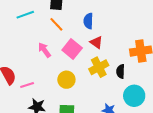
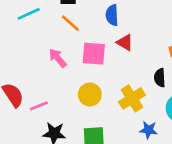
pink square: (72, 49) -> (94, 54), turned -30
yellow cross: (99, 67) -> (132, 98), moved

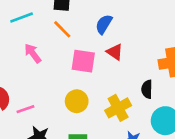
blue semicircle: (112, 15) -> (104, 24), turned 30
pink arrow: (58, 58) -> (33, 53), moved

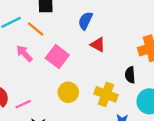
orange line: (62, 29) -> (36, 29), moved
pink square: (83, 61) -> (57, 57), moved, turned 35
yellow cross: (118, 108) -> (106, 94), turned -35

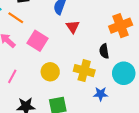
red triangle: (98, 45) -> (73, 27), turned 32
pink line: (23, 104) -> (12, 76), moved, turned -32

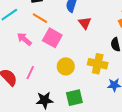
orange line: (16, 18) -> (40, 18), moved

